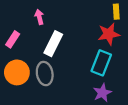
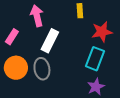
yellow rectangle: (116, 12) -> (80, 11), moved
pink arrow: (39, 17) -> (37, 16), size x1.5

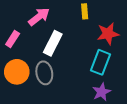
pink arrow: (37, 16) -> (39, 17), turned 65

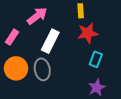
red star: (108, 34) -> (88, 33), moved
cyan rectangle: (100, 62) -> (96, 59), size x0.7

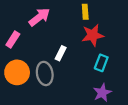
white rectangle: (50, 41) -> (61, 53), moved, size x0.6

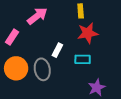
cyan rectangle: (101, 63) -> (83, 59), moved, turned 70

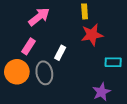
pink rectangle: (12, 37) -> (28, 46), moved
cyan rectangle: (83, 59) -> (113, 62), moved

